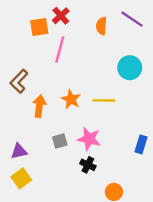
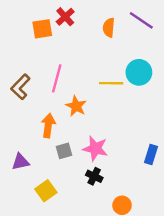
pink line: (60, 50) -> (57, 78), moved
yellow line: (104, 100) -> (111, 83), moved
orange arrow: (39, 106) -> (48, 126), moved
yellow square: (21, 178) -> (46, 191), moved

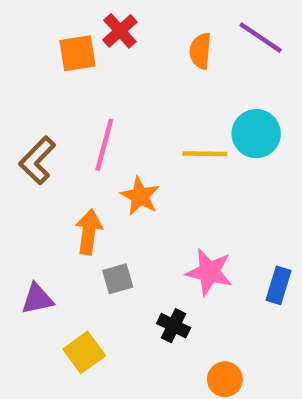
pink star: (95, 148) -> (209, 272), moved

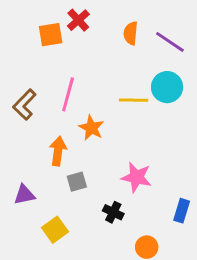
purple line: (261, 38) -> (170, 42), moved
blue rectangle: (278, 285) -> (182, 211), moved

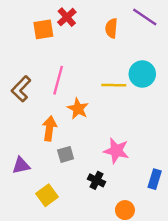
purple line: (170, 42) -> (145, 17), moved

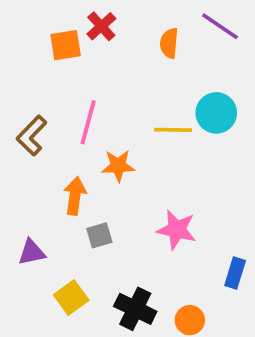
orange star: (78, 109) -> (118, 166), turned -30
black cross: (96, 180) -> (135, 309), moved, size x1.5

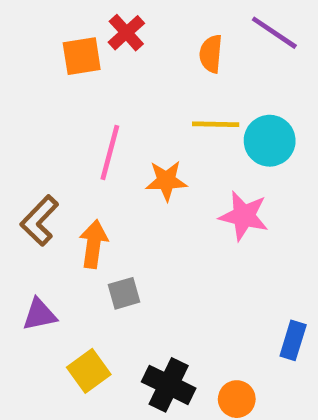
yellow line: (173, 130) -> (216, 124), moved
brown L-shape: (32, 136) -> (39, 221), moved
orange star: (118, 166) -> (166, 181), moved
pink star: (177, 230) -> (244, 216), moved

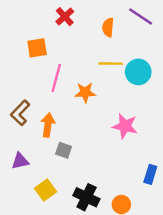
orange square: (82, 56) -> (37, 48), moved
pink star: (244, 216) -> (125, 126), moved
gray square: (124, 293) -> (64, 150), turned 35

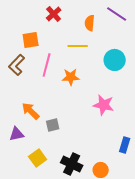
yellow line: (111, 64) -> (78, 46), moved
brown L-shape: (20, 113) -> (17, 65), moved
orange arrow: (48, 125) -> (31, 111), moved, turned -54
gray square: (64, 150) -> (53, 125), turned -32

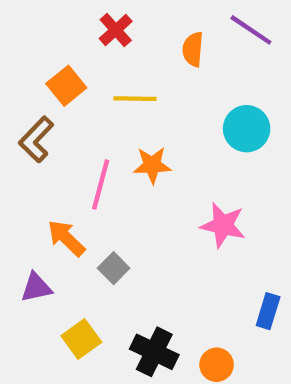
orange square: (31, 40) -> (66, 86), turned -30
yellow line: (78, 46) -> (135, 99), moved
pink line: (47, 65) -> (101, 184), moved
gray square: (53, 125) -> (114, 268), turned -32

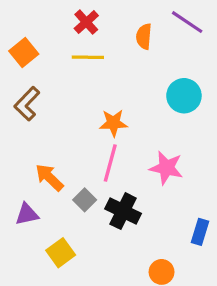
orange square: (66, 86) -> (24, 52), moved
yellow line: (135, 99) -> (88, 57), moved
pink line: (101, 184) -> (110, 163), moved
black cross: (154, 352) -> (123, 211), moved

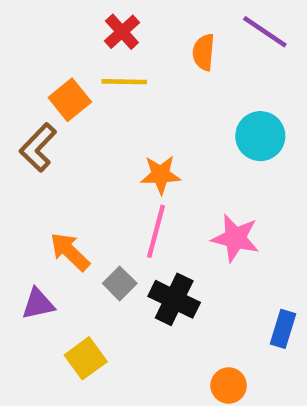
orange square: (24, 52) -> (70, 100), moved

